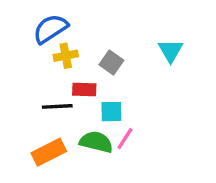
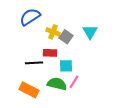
cyan triangle: (171, 51) -> (90, 32), moved
yellow cross: (66, 56) -> (53, 32), moved, turned 32
orange rectangle: (49, 152) -> (29, 90), turned 54

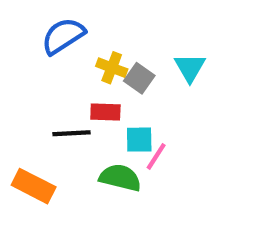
pink line: (74, 82) -> (156, 156), moved
orange rectangle: (29, 90) -> (34, 186), moved

